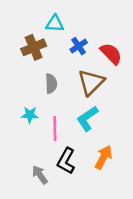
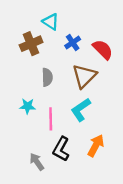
cyan triangle: (55, 24) -> (51, 22), turned 30

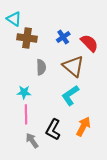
cyan triangle: (51, 22) -> (14, 19), moved
brown cross: (31, 44) -> (27, 38), turned 30
brown triangle: (84, 76) -> (73, 66), turned -35
pink line: (51, 119) -> (26, 114), moved

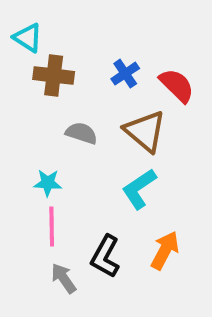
gray semicircle: (41, 67) -> (81, 133), turned -70

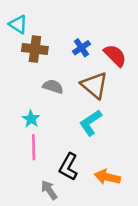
cyan star: (48, 183) -> (31, 119), turned 30
orange arrow: (165, 250) -> (107, 177), moved, turned -105
gray arrow: (64, 278) -> (49, 190), moved

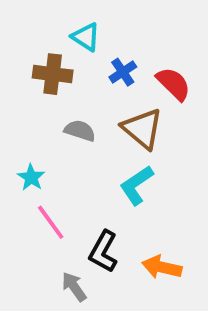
cyan triangle: (18, 24) -> (86, 37), moved
cyan star: (31, 119) -> (31, 177), moved
pink line: (34, 147) -> (51, 222), turned -35

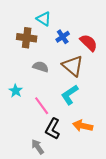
pink line: (51, 222) -> (42, 106), moved
orange arrow: (162, 267) -> (83, 126), moved

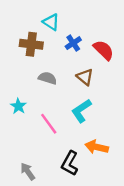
brown triangle: (73, 66) -> (85, 77), size x0.7
black L-shape: (53, 129) -> (70, 163), moved
gray arrow: (38, 147) -> (28, 171), moved

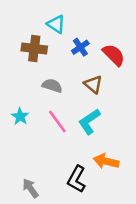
pink line: (49, 124) -> (57, 122), moved

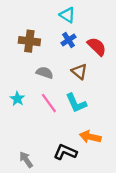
cyan triangle: (56, 24) -> (67, 15), moved
cyan L-shape: (89, 122) -> (76, 103), turned -80
black L-shape: (77, 179) -> (65, 152), turned 85

